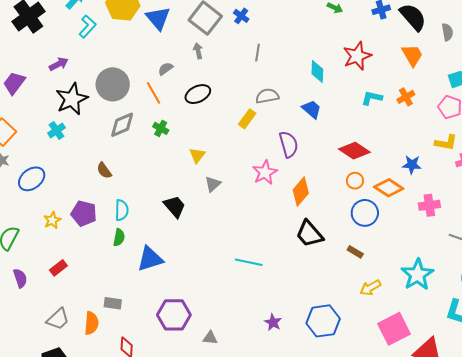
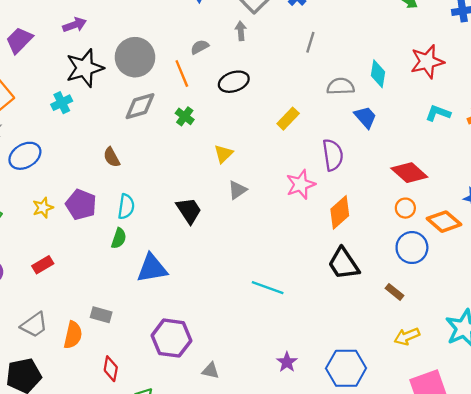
gray semicircle: (267, 96) -> (341, 86), moved

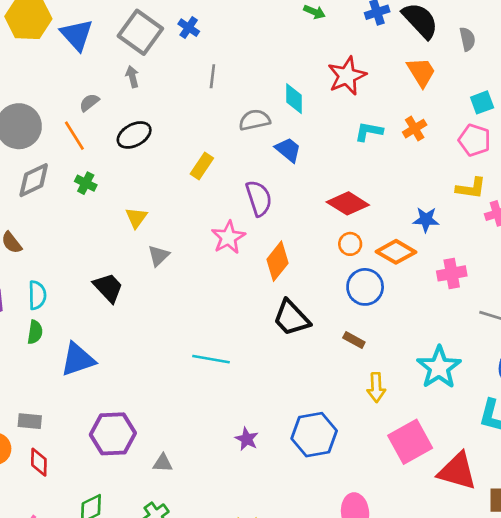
yellow arrow: (407, 336) -> (376, 387), turned -60
red diamond: (111, 369) -> (39, 462), moved

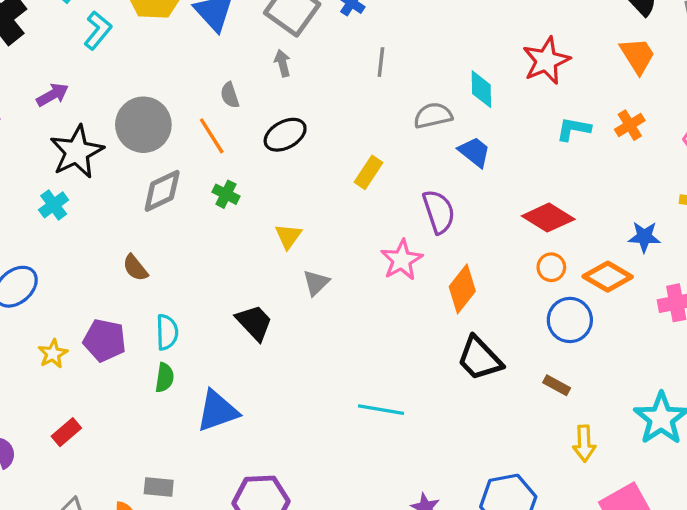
gray semicircle: (89, 102) -> (230, 95), turned -70

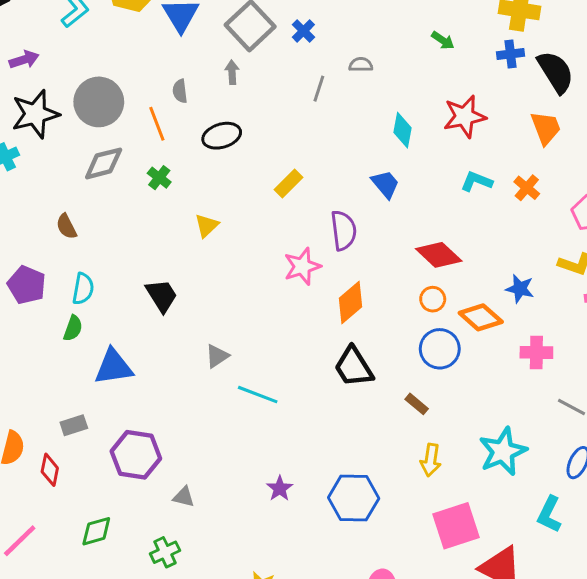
gray semicircle: (433, 116) -> (361, 65), moved, size x0.7
orange cross: (630, 125) -> (527, 188), turned -30
gray triangle: (316, 283) -> (217, 356), moved
gray rectangle: (159, 487) -> (74, 425), moved, turned -35

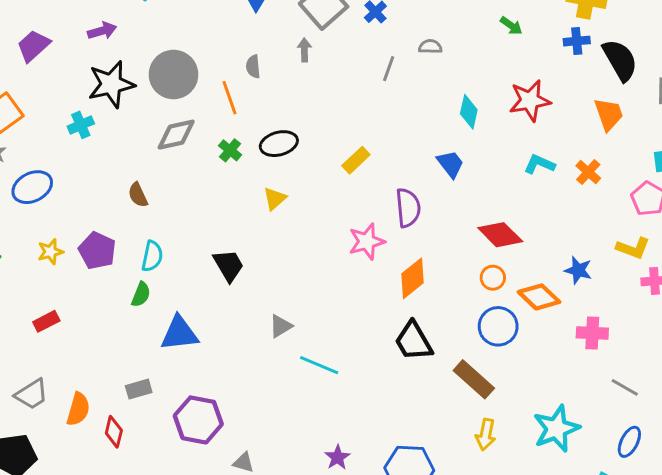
black ellipse: (222, 136) -> (279, 144), moved
brown rectangle: (417, 404) -> (474, 379), size x1.8

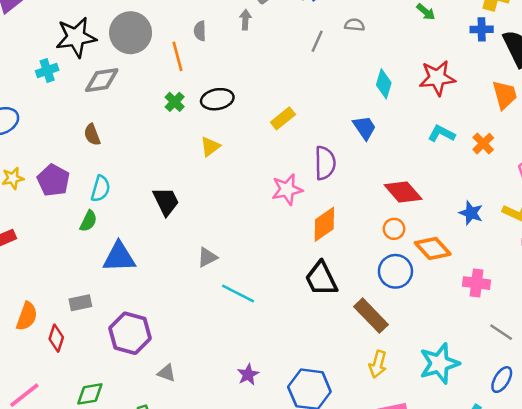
gray diamond: (176, 135) -> (102, 80), moved
blue star: (578, 270) -> (471, 213), moved

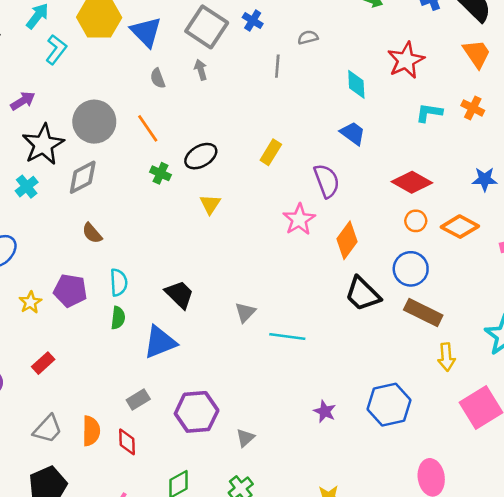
gray semicircle: (200, 31) -> (158, 78), moved
black trapezoid: (166, 201) -> (179, 294), moved
blue circle: (395, 271) -> (411, 269), moved
gray triangle: (166, 373) -> (245, 438), turned -42

